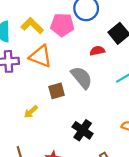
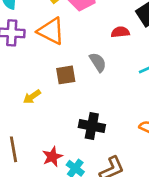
gray semicircle: (82, 78) -> (98, 62), size x0.7
black cross: (83, 130) -> (92, 126), turned -30

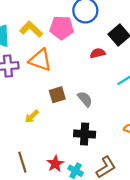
gray semicircle: (98, 62) -> (85, 99), moved

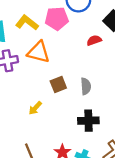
gray semicircle: (85, 99) -> (86, 86), turned 42

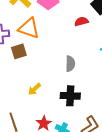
brown square: (58, 85) -> (19, 51), moved
yellow arrow: (35, 108) -> (34, 89), moved

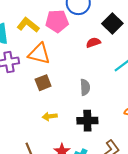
brown square: (19, 51) -> (43, 83), moved
yellow arrow: (34, 89) -> (50, 116), turned 40

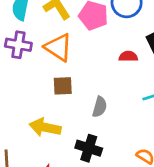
brown square: (43, 83) -> (63, 86), moved
yellow arrow: (50, 116) -> (45, 127), size x1.6

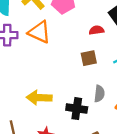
brown square: (63, 86) -> (89, 58), moved
gray semicircle: (100, 107) -> (99, 94), moved

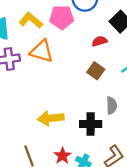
brown square: (89, 58) -> (96, 71), turned -35

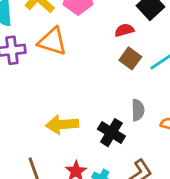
brown square: (96, 71) -> (130, 58), moved
black cross: (91, 124) -> (111, 133), turned 30

